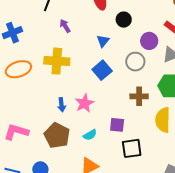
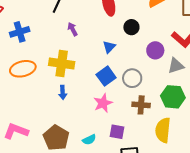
gray circle: (135, 62) -> (132, 78), moved
pink star: (85, 103) -> (103, 103), moved
blue arrow: (62, 105) -> (63, 92), moved

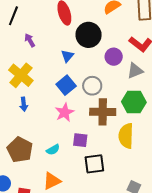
black circle: (131, 27) -> (89, 35), size x1.6
yellow cross: (62, 63) -> (21, 75), turned 35
brown cross: (141, 105) -> (103, 112), size x1.4

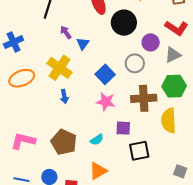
blue triangle: (67, 56) -> (83, 44), moved
gray circle: (92, 86) -> (135, 63), moved
pink star: (65, 112) -> (106, 102), turned -30

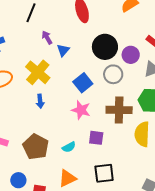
black circle: (124, 23) -> (105, 47), moved
black square: (139, 151) -> (104, 173), moved

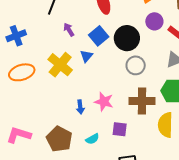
blue triangle: (63, 50) -> (86, 56), moved
purple circle: (131, 55) -> (154, 21), moved
blue square: (83, 83) -> (99, 36), moved
blue arrow: (40, 101) -> (80, 107), moved

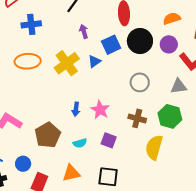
black circle: (127, 38) -> (140, 41), moved
brown cross: (142, 101) -> (137, 118), size x0.7

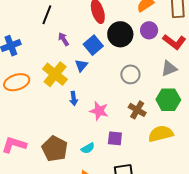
blue arrow: (76, 109) -> (74, 98), moved
brown cross: (137, 118) -> (137, 110), turned 30
yellow semicircle: (154, 147) -> (161, 134), turned 75

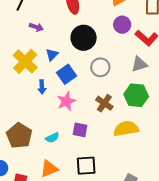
black circle: (120, 34) -> (84, 38), moved
purple arrow: (63, 39) -> (36, 27), turned 136
blue square: (93, 45) -> (67, 74), moved
pink star: (99, 111) -> (66, 101), turned 30

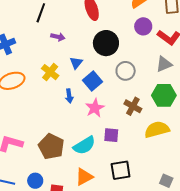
yellow cross: (25, 61) -> (50, 72), size x0.7
cyan semicircle: (52, 138) -> (84, 145), size x1.6

